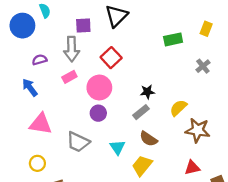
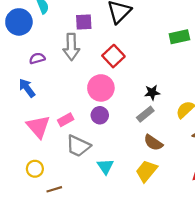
pink rectangle: (69, 77) -> (66, 120), moved
pink triangle: (41, 124) -> (38, 127), turned 40
cyan triangle: (118, 147) -> (105, 166), moved

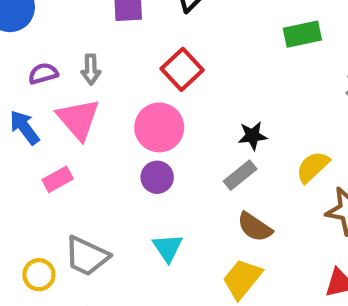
gray arrow: (71, 47) -> (91, 69), moved, size x0.6
pink rectangle: (66, 120) -> (58, 179), moved
pink triangle: (38, 127) -> (78, 119), moved
gray trapezoid: (78, 146) -> (87, 256), moved
cyan triangle: (105, 166) -> (168, 248), moved

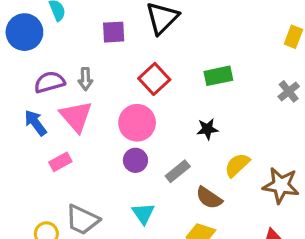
green rectangle: (302, 34) -> (218, 76), moved
purple semicircle: (43, 74) -> (49, 82), size x1.4
yellow semicircle: (313, 167) -> (237, 165), moved
gray rectangle: (240, 175) -> (178, 171), moved

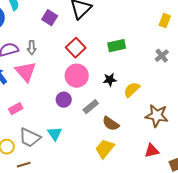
purple square: (114, 32) -> (50, 18), turned 35
pink circle: (137, 123) -> (77, 76), moved
pink rectangle: (60, 162) -> (16, 109), moved
yellow semicircle: (237, 165) -> (132, 90), moved
cyan triangle: (143, 213) -> (55, 134), moved

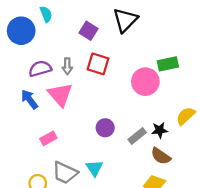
red square: (76, 48) -> (98, 64), moved, turned -30
pink circle: (77, 76) -> (145, 82), moved
black star: (110, 80) -> (160, 130), moved

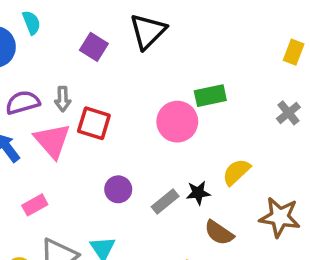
red square: (98, 64) -> (94, 123), moved
brown semicircle: (161, 156) -> (219, 233), moved

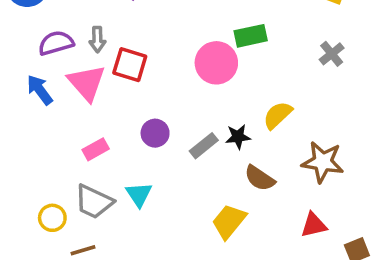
pink rectangle: (35, 205) -> (96, 149), moved

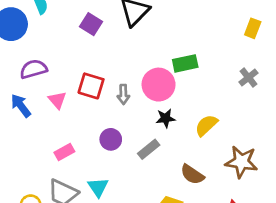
gray arrow: (97, 39) -> (123, 94), moved
pink triangle: (87, 83) -> (57, 100), size x0.6
black star: (238, 137) -> (166, 118), moved

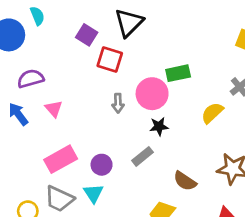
red square: (91, 86) -> (110, 60), moved
yellow semicircle: (206, 125) -> (212, 113), moved
purple circle: (111, 139) -> (102, 165), moved
pink rectangle: (64, 152) -> (61, 159), size x1.6

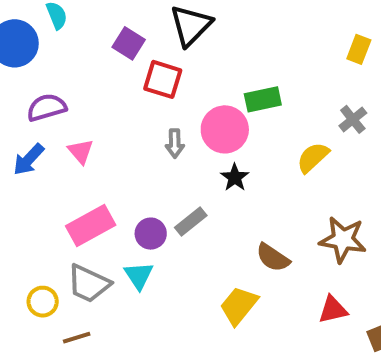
blue arrow: (18, 114) -> (29, 159), turned -100
black star: (159, 126) -> (235, 177), turned -30
gray rectangle: (143, 156) -> (191, 222), moved

